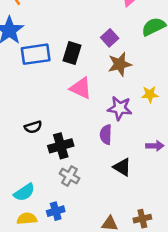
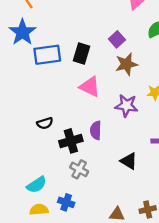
purple semicircle: (106, 135) -> (96, 130), moved
blue cross: (56, 211) -> (66, 202), turned 35

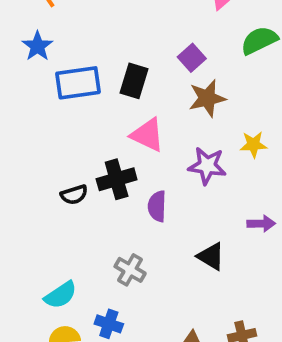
blue star: (22, 32) -> (37, 46), size x0.7
black cross: (71, 141) -> (117, 179), moved

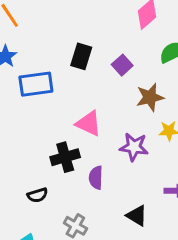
black rectangle: (134, 81) -> (81, 56), moved
brown star: (207, 98) -> (150, 97), moved
black semicircle: (74, 195) -> (37, 195), moved

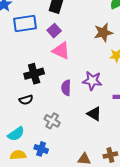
purple square: (122, 65) -> (54, 31), moved
purple star: (134, 147) -> (92, 81), moved
black cross: (65, 157) -> (34, 74), moved

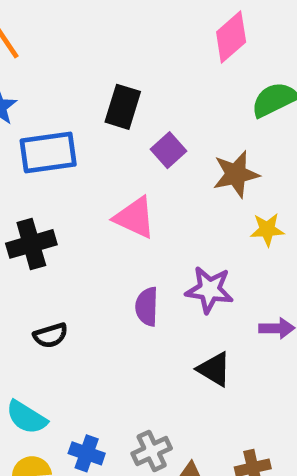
purple square: (54, 31) -> (168, 150), moved
black cross: (34, 74) -> (31, 244), moved
gray cross: (52, 121) -> (152, 451), moved, turned 35
cyan semicircle: (16, 134) -> (27, 417), turned 66

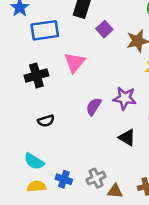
pink triangle: (135, 218) -> (75, 62), moved, turned 45
purple semicircle: (147, 307) -> (94, 107), turned 30

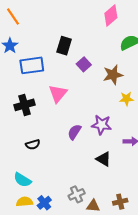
blue cross: (64, 179) -> (44, 203), moved, turned 32

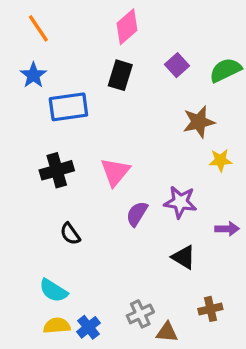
pink diamond: (111, 15) -> (127, 27), moved
purple square: (84, 64) -> (177, 65), moved
pink triangle: (58, 94) -> (115, 172), moved
black semicircle: (33, 144) -> (70, 234), turned 72
brown cross: (120, 202) -> (210, 309), moved

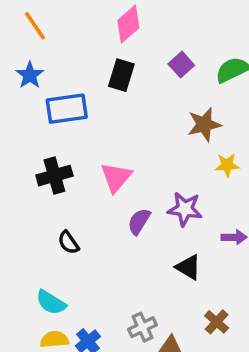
brown cross: (210, 309) -> (217, 322), turned -35

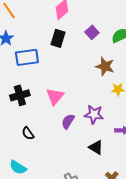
brown star: (204, 124) -> (105, 66), turned 30

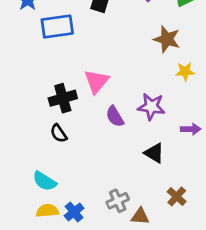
black cross: (20, 95) -> (63, 98), moved
purple semicircle: (68, 121) -> (115, 116), turned -63

